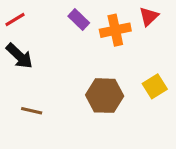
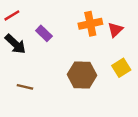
red triangle: (149, 16) -> (115, 30), moved
purple rectangle: (79, 20) -> (44, 33), moved

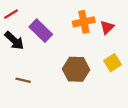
purple rectangle: (44, 33) -> (41, 31), size x1.5

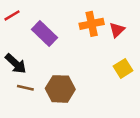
black arrow: (14, 41) -> (16, 64), moved
brown hexagon: (76, 69) -> (60, 89), moved

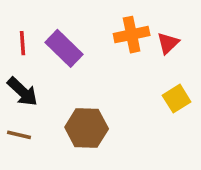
red line: (12, 15) -> (23, 43), moved, turned -63
brown line: (25, 88) -> (19, 135), moved

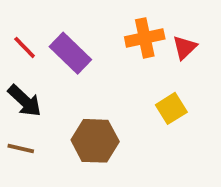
red line: (23, 43) -> (25, 47), turned -40
yellow square: (177, 99) -> (171, 108), moved

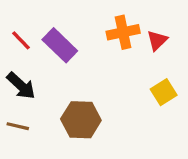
yellow square: (171, 108) -> (164, 92), moved

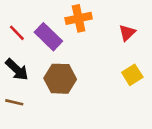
orange cross: (123, 32) -> (79, 18), moved
brown hexagon: (81, 120) -> (60, 79), moved

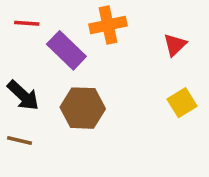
red line: (17, 33) -> (27, 23), moved, turned -42

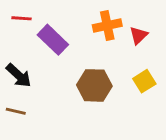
orange cross: (108, 25) -> (107, 25), moved
brown hexagon: (83, 108) -> (94, 85), moved

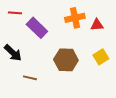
red triangle: (139, 35) -> (97, 25), turned 40
brown line: (16, 111) -> (30, 78), moved

